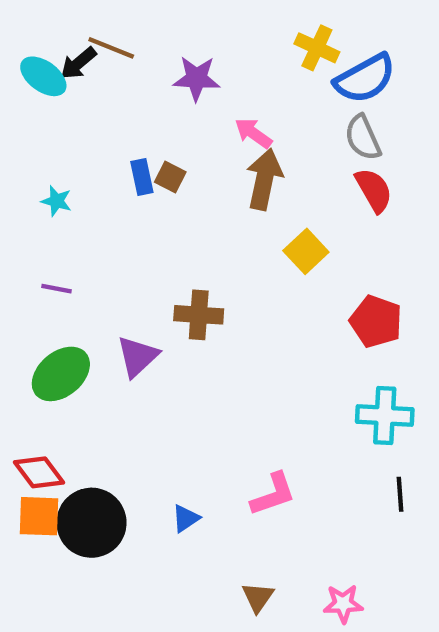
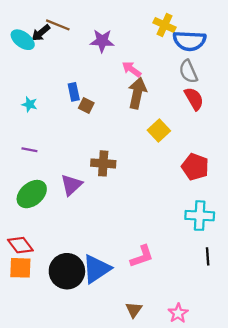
blue semicircle: (365, 79) -> (189, 41), turned 32
brown square: (170, 177) -> (86, 106), moved
blue triangle: (186, 518) -> (96, 269), size x2.0
black circle: (91, 523) -> (67, 271), moved
pink star: (343, 604) -> (178, 313), turned -30

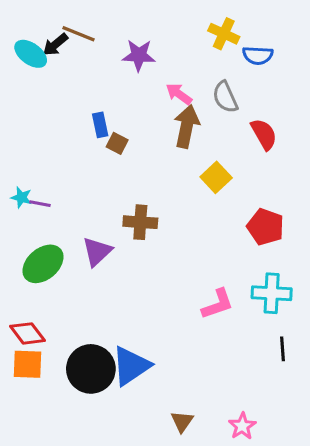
blue semicircle: (189, 41) -> (258, 55), size x0.7
gray semicircle: (188, 71) -> (225, 97), moved
cyan star: (29, 104) -> (21, 197), moved
pink L-shape: (142, 256) -> (218, 304), moved

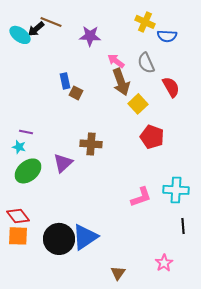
brown arrow: (187, 126) -> (121, 82), turned 148
yellow square: (216, 177) -> (138, 104), moved
cyan star: (21, 197) -> (19, 147), moved
red pentagon: (265, 227) -> (152, 137), moved
pink star: (242, 426) -> (164, 263), moved

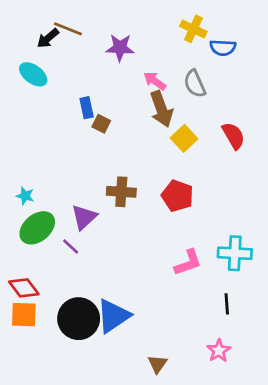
cyan ellipse: (20, 35) -> (33, 74), moved
red semicircle: (171, 87) -> (233, 136), moved
purple line: (26, 132) -> (71, 247), moved, turned 32
red pentagon: (152, 137) -> (177, 196), moved
black line: (183, 226) -> (227, 304), moved

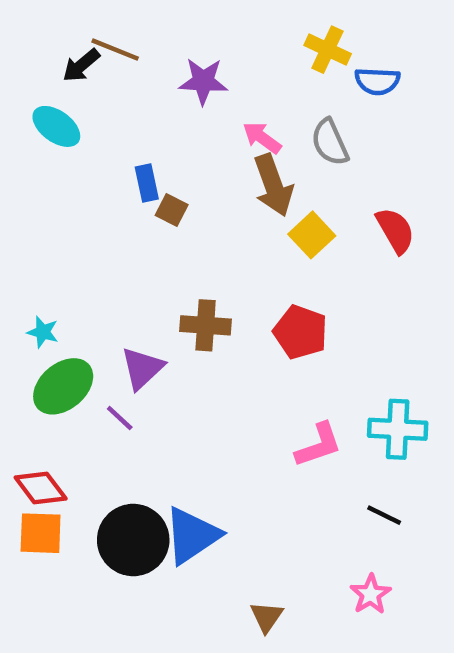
black line: (227, 304) -> (384, 515), turned -60

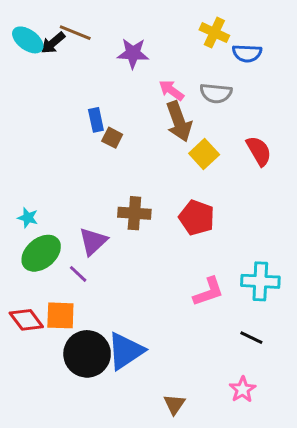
cyan ellipse: (56, 126) -> (28, 40), moved
gray semicircle: (330, 142) -> (216, 93), turned -60
orange square: (41, 533) -> (60, 315), moved

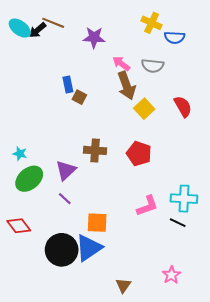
purple line: (78, 274) -> (65, 199), moved
orange square: (60, 315) -> (97, 223), moved
black line: (251, 338) -> (178, 223), moved

